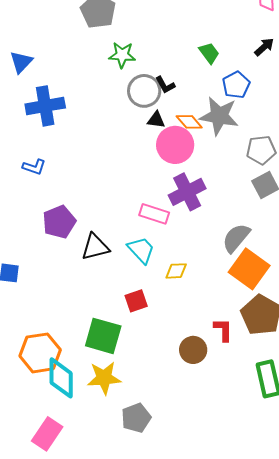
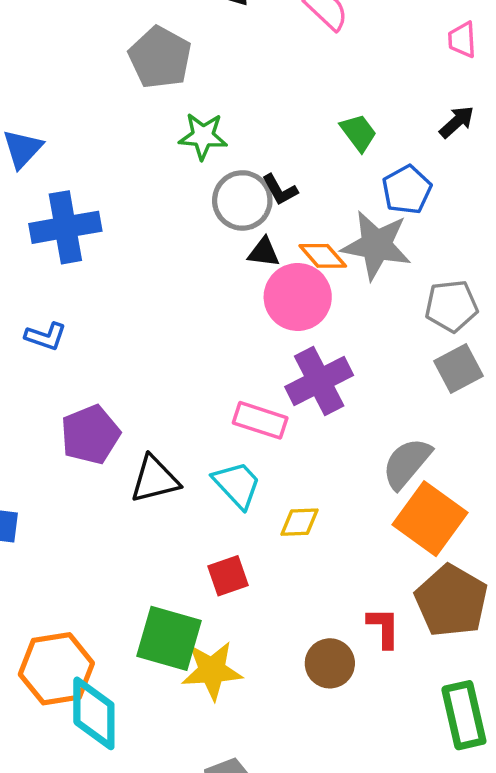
yellow star: (104, 378) -> (212, 671), moved

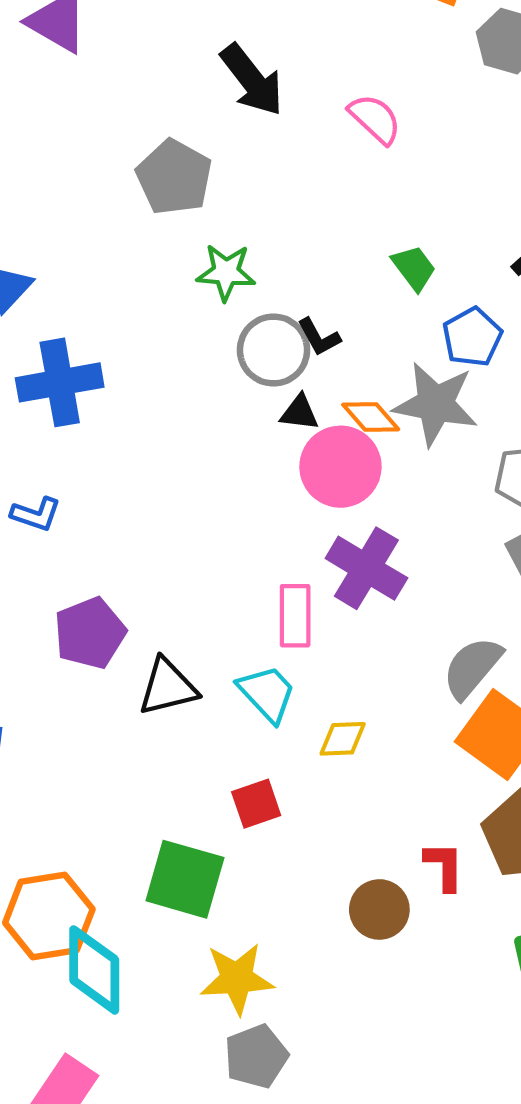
purple cross: (319, 381) -> (366, 568), turned -32
pink rectangle: (260, 420) -> (295, 616), turned 72
yellow star: (212, 671) -> (237, 979), moved

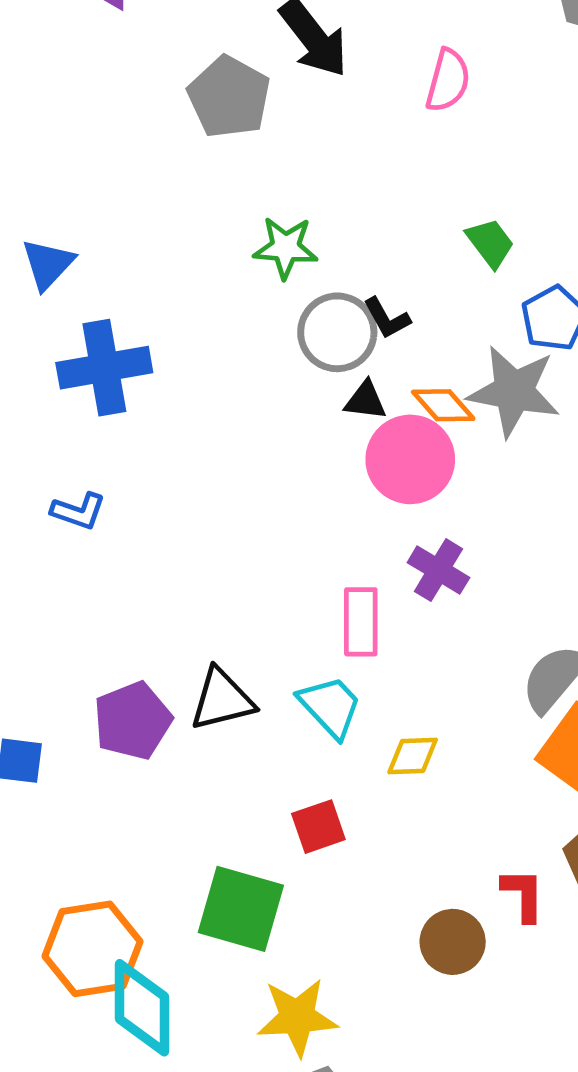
pink semicircle: (375, 119) -> (448, 81), turned 62
gray pentagon: (174, 177) -> (229, 97), moved
purple cross: (366, 568) -> (438, 570), size x0.7
purple pentagon: (90, 633) -> (133, 721), moved

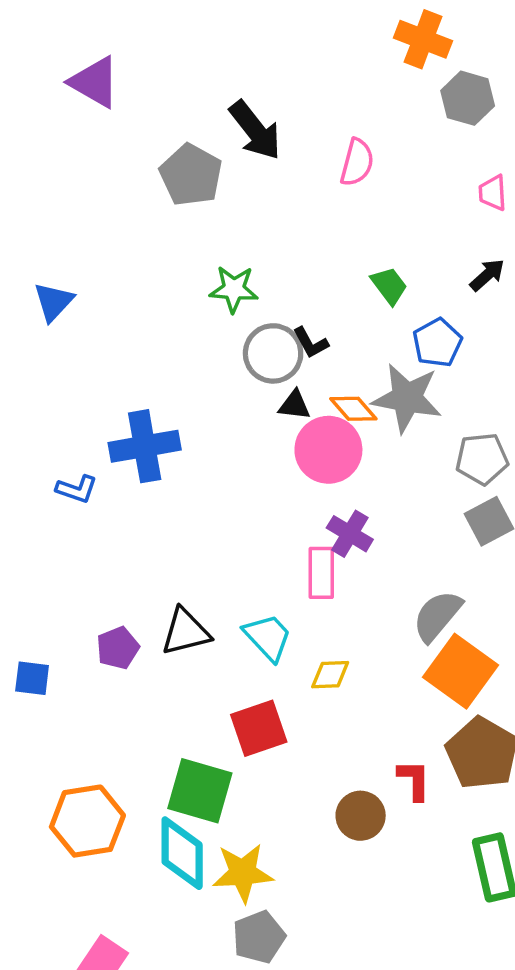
blue cross: (104, 368) -> (145, 446), moved
pink rectangle: (361, 622) -> (321, 573), moved
purple pentagon: (133, 721) -> (118, 648), size x0.7
red square: (318, 827) -> (259, 728), size x1.4
cyan diamond: (142, 1008) -> (182, 853), moved

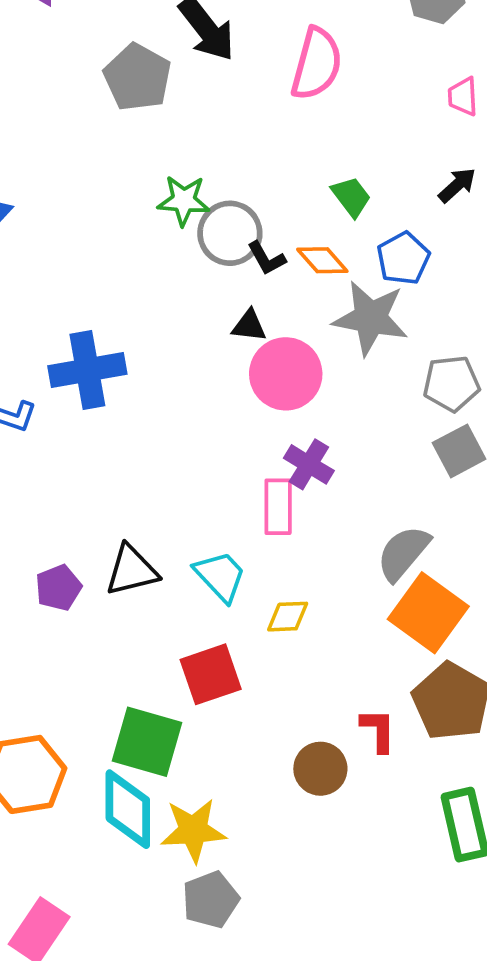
pink semicircle: (357, 162) -> (317, 64), size x1.4
gray circle: (273, 353) -> (230, 233), moved
orange diamond: (353, 409) -> (322, 260), moved

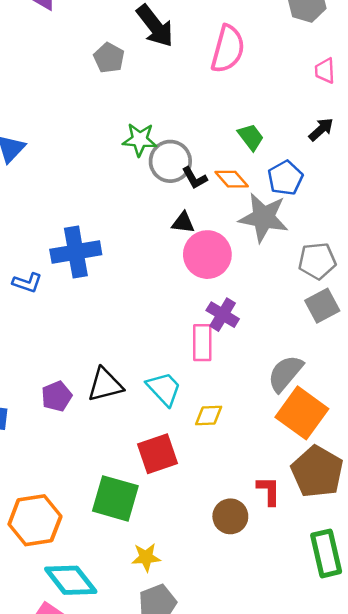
gray pentagon: (137, 77) -> (109, 58), size x0.7
cyan diamond: (128, 809) -> (71, 580), moved, turned -38
yellow star: (193, 830) -> (146, 557), size x0.7

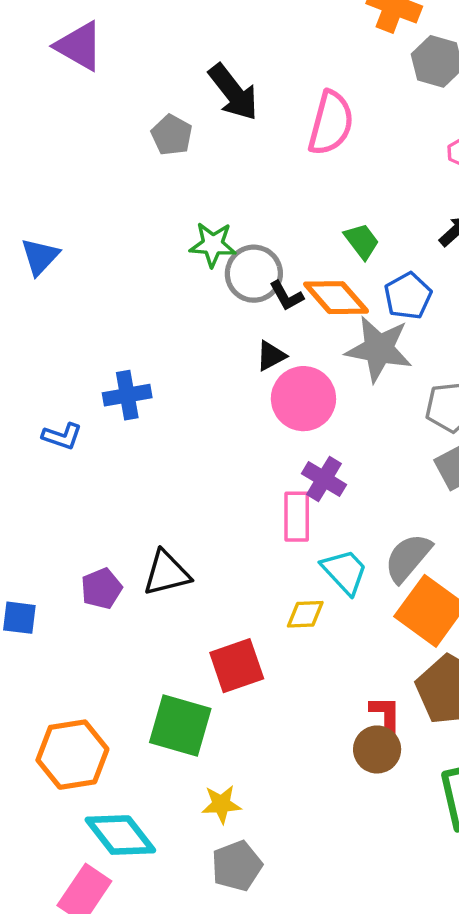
orange diamond: (232, 179) -> (336, 298), size x1.4
black triangle: (183, 223) -> (271, 356), turned -35
blue cross: (76, 252) -> (127, 395), size x0.7
cyan trapezoid: (164, 389) -> (345, 571), moved
brown circle: (230, 516) -> (377, 749), moved

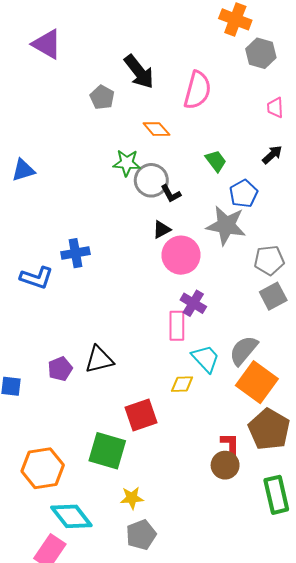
blue triangle: (40, 257) -> (23, 170), turned 30
orange diamond: (336, 298) -> (156, 129), moved, size x0.7
blue L-shape: (62, 436) -> (37, 278), size x1.4

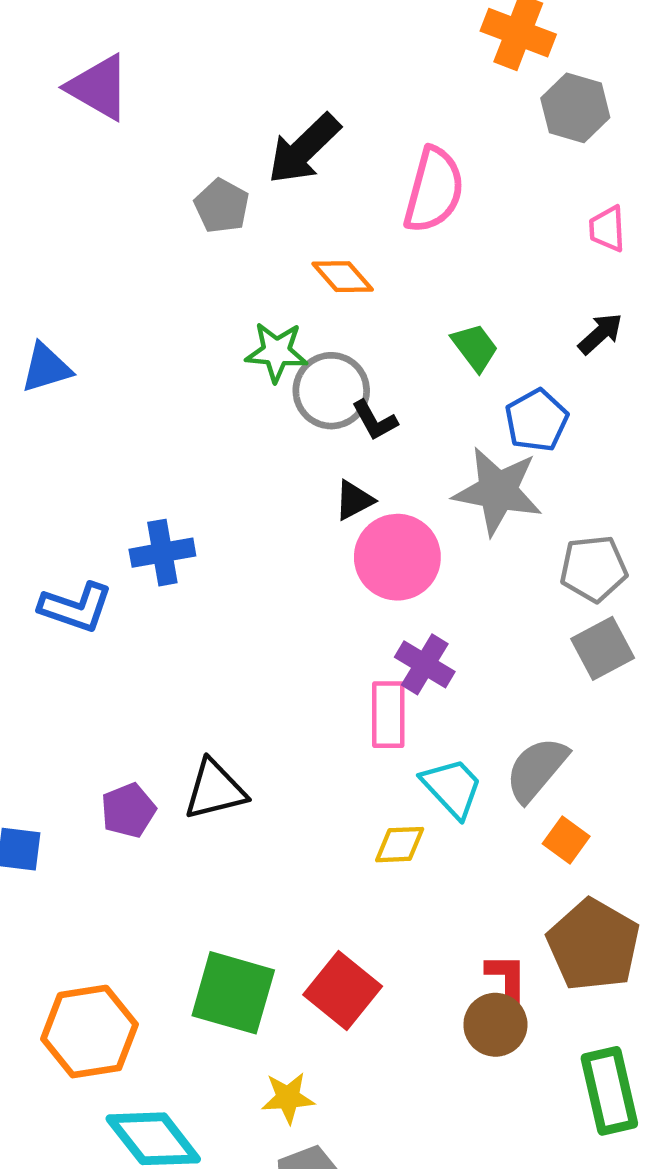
black arrow: (139, 72) -> (304, 149), turned 84
orange square: (257, 382) -> (566, 840), size x0.5
red square: (141, 415) -> (343, 991), moved, turned -32

